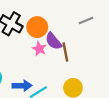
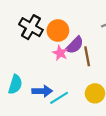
purple semicircle: (53, 41) -> (75, 45), turned -96

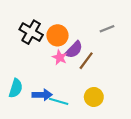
brown line: (87, 56) -> (86, 61), turned 48
cyan line: (59, 98) -> (59, 101), turned 48

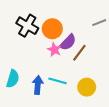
blue arrow: (42, 95) -> (38, 85), turned -84
cyan line: (59, 101) -> (58, 81), moved

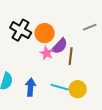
brown line: (79, 53) -> (71, 56), turned -30
cyan line: (58, 81) -> (60, 87), moved

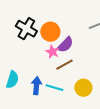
brown line: (71, 56) -> (64, 65), moved, turned 54
cyan line: (60, 87) -> (54, 88), moved

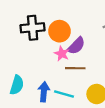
black cross: (26, 29) -> (33, 28), turned -35
brown line: (64, 65) -> (75, 68), turned 30

